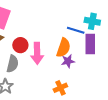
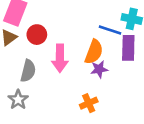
red circle: (20, 45) -> (37, 35), moved

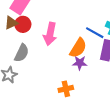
red circle: (37, 35) -> (23, 24), moved
pink arrow: (60, 58) -> (50, 34), moved

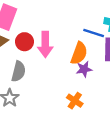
red circle: (23, 24) -> (24, 42), moved
orange cross: (66, 89) -> (75, 101), turned -32

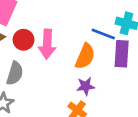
purple star: (84, 69) -> (86, 86), moved

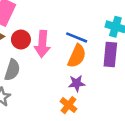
blue line: (103, 34) -> (77, 37), moved

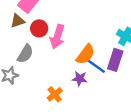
blue line: (77, 37) -> (96, 66), moved
orange cross: (69, 105) -> (55, 94), moved

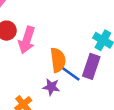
orange semicircle: (85, 54) -> (58, 60), turned -45

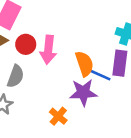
purple star: (51, 87) -> (83, 93), size x1.5

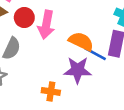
orange semicircle: (84, 64) -> (81, 41), turned -50
orange cross: (58, 116) -> (51, 91), turned -36

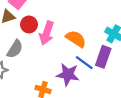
orange semicircle: (81, 41) -> (76, 39), moved

